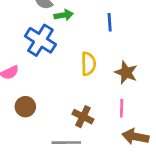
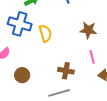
yellow semicircle: (88, 64) -> (45, 33), moved

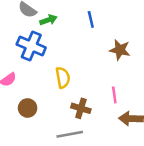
brown star: (88, 30) -> (120, 50), moved
yellow semicircle: (45, 33) -> (63, 78), moved

